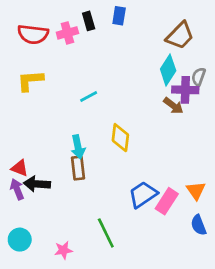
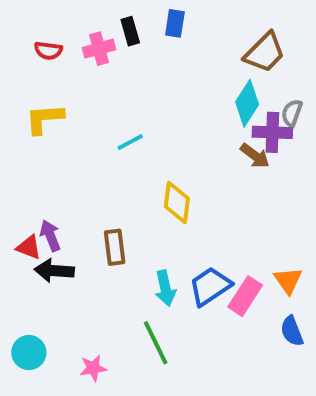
red semicircle: (33, 34) -> (48, 51), size x0.6
cyan arrow: (78, 147) -> (165, 288), moved
purple arrow: (17, 189) -> (50, 236), moved

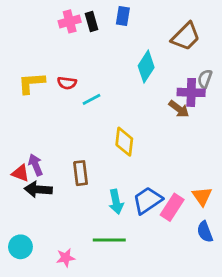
pink cross: (99, 49) -> (70, 21), moved
red semicircle: (48, 51) -> (67, 83), moved
cyan diamond: (247, 103) -> (146, 67), moved
green line: (156, 343) -> (109, 240), turned -64

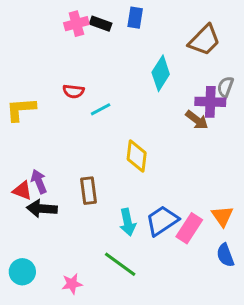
black rectangle: (91, 21) -> (101, 24), turned -54
yellow L-shape: (31, 83) -> (21, 109), moved
green line: (109, 240) -> (120, 264), turned 36

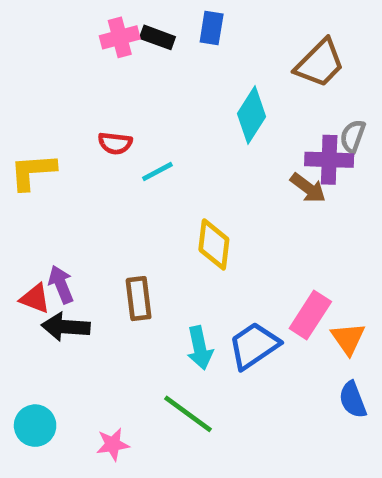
pink rectangle: (189, 228) -> (310, 315), moved

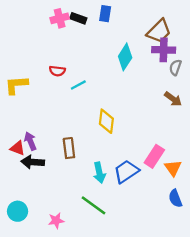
purple cross: (329, 160) -> (164, 50), moved
brown arrow: (308, 188) -> (173, 99), moved

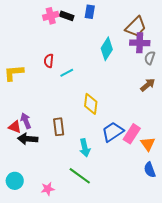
red semicircle: (57, 71) -> (49, 61), turned 88
brown arrow: (173, 99) -> (148, 85), turned -77
blue trapezoid: (126, 171) -> (113, 132), moved

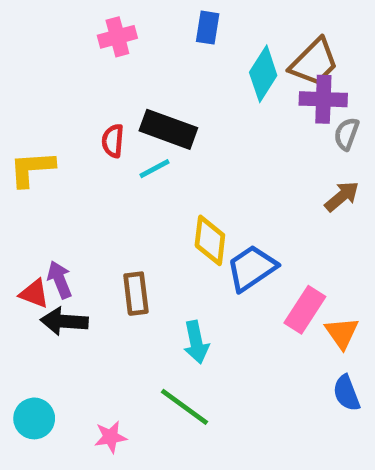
black rectangle: (67, 16) -> (168, 129), moved, size x1.6
cyan diamond: (107, 49) -> (263, 74), moved
blue trapezoid: (113, 132) -> (252, 268), moved

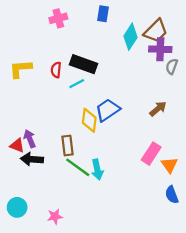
yellow L-shape: (32, 169) -> (21, 69), moved
brown arrow: (342, 196) -> (158, 109), moved
yellow diamond: (210, 240) -> (89, 120), moved
blue trapezoid: (252, 268) -> (108, 110), moved
green line: (185, 407) -> (78, 167), moved

